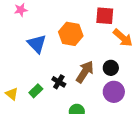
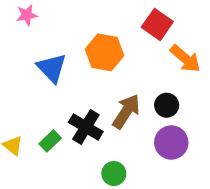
red square: (105, 16) -> (157, 24), turned 30
black cross: (59, 82) -> (86, 127), size x1.5

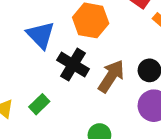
black cross: (86, 127) -> (73, 65), moved

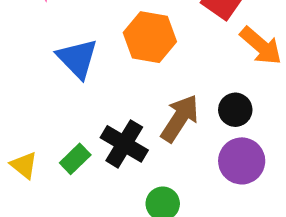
black cross: (73, 65) -> (124, 144), moved

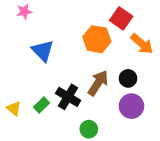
orange hexagon: (150, 37) -> (97, 39), moved

